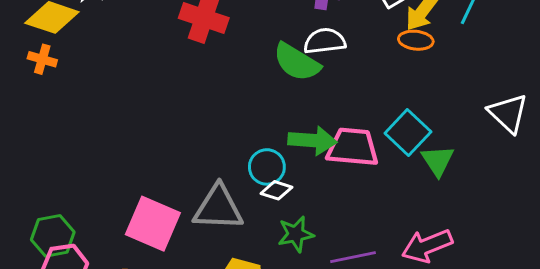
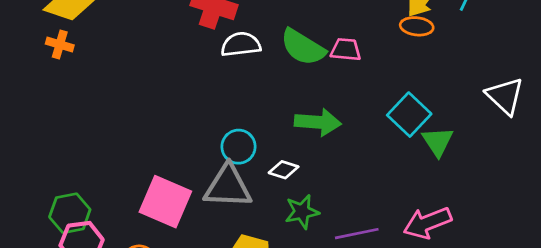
white semicircle: (325, 41) -> (241, 44), moved
pink trapezoid: (353, 147) -> (346, 50), moved, size x0.6
cyan circle: (267, 167) -> (238, 147), moved

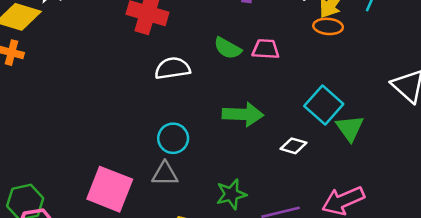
white semicircle: (241, 44) -> (173, 68), moved
green semicircle: (303, 47) -> (228, 48), size x0.7
white diamond: (284, 170) -> (293, 146), moved
gray triangle: (228, 186) -> (165, 174), size x0.6

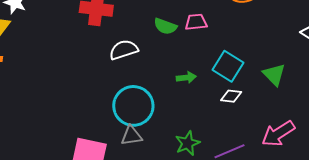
cyan square: (324, 105) -> (228, 66), moved
green arrow: (243, 114) -> (186, 77), size x0.6
cyan circle: (173, 138) -> (133, 106), size x1.6

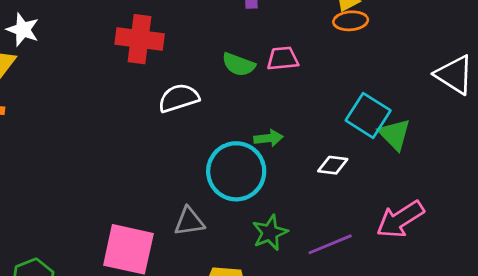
cyan square: (228, 66) -> (368, 115), moved
cyan circle: (133, 106) -> (236, 171), moved

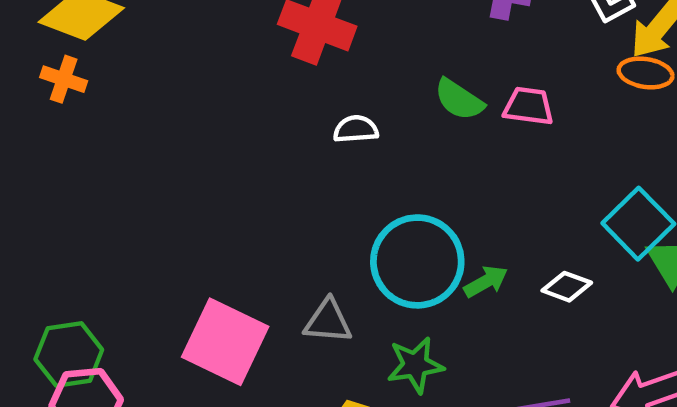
white semicircle: (179, 98) -> (356, 129), size x0.7
green arrow: (268, 138) -> (486, 282), moved, turned -36
green star: (270, 233) -> (415, 365), moved

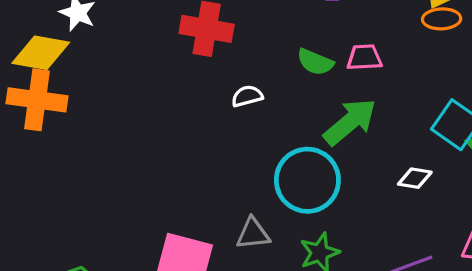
orange cross: (64, 79) -> (37, 100), size x1.8
green arrow: (486, 282) -> (350, 122), moved, size x1.8

